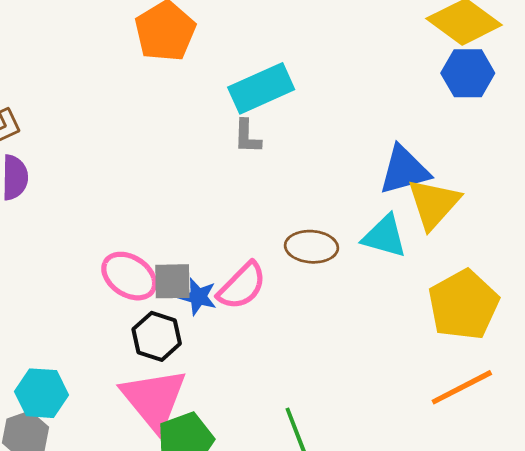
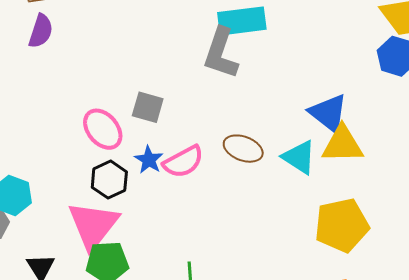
gray L-shape: (247, 137) -> (221, 53), size x1.8
blue triangle: (404, 170) -> (328, 113), turned 36
yellow triangle: (434, 204) -> (342, 144), turned 30
gray square: (172, 281) -> (148, 107), moved

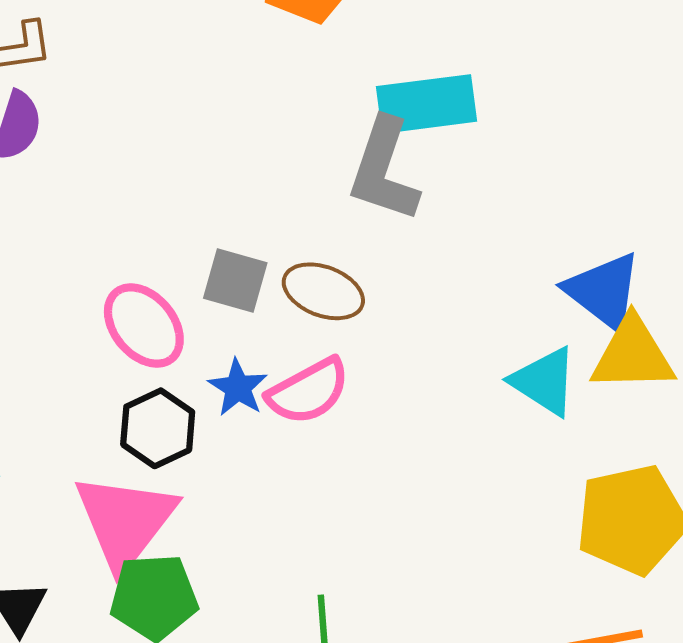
brown ellipse: (243, 149) -> (323, 291), moved

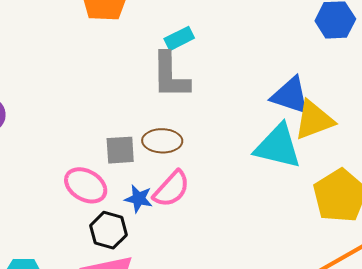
cyan rectangle: (426, 104) -> (179, 38), size x0.6
cyan triangle: (544, 381) -> (278, 146), size x1.4

